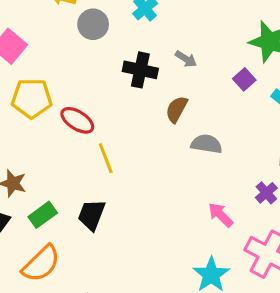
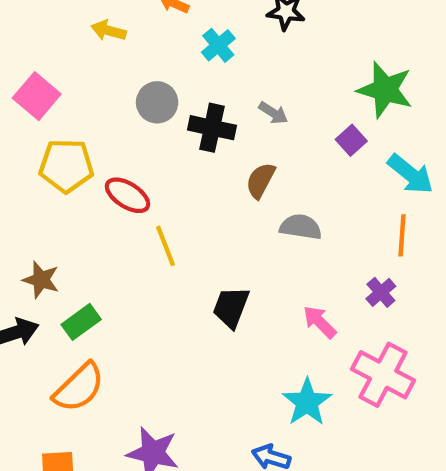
gray circle: (93, 24) -> (157, 102), moved
black trapezoid: (91, 215) -> (231, 307), moved

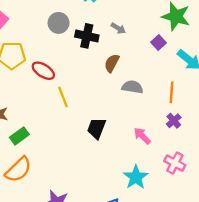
orange line: (402, 235) -> (172, 92), moved
pink cross: (383, 375) -> (175, 163), size x0.7

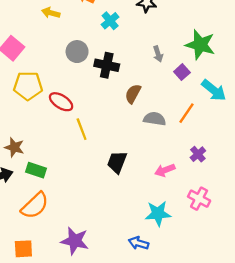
gray arrow: (118, 28) -> (158, 54), moved, turned 40
orange line: (172, 92) -> (186, 113), moved, turned 30
green rectangle: (19, 136) -> (36, 170), turned 54
pink arrow: (142, 136) -> (165, 170), turned -66
cyan star: (136, 177) -> (158, 213), turned 30

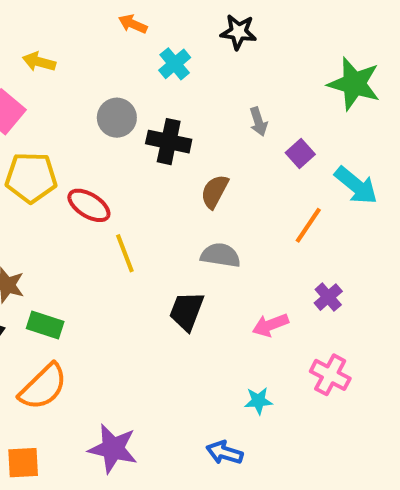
yellow arrow: (51, 13) -> (39, 62), moved
green star: (200, 45) -> (354, 84), moved
gray semicircle: (155, 119) -> (221, 255), moved
cyan star: (158, 213) -> (258, 401), size x0.6

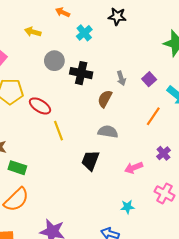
yellow arrow: (39, 62) -> (33, 32), moved
gray arrow: (258, 122) -> (121, 78), moved

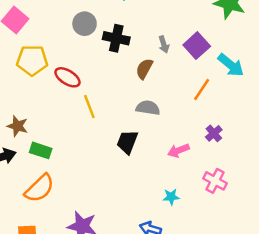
purple square: (149, 79) -> (197, 46), size x1.5

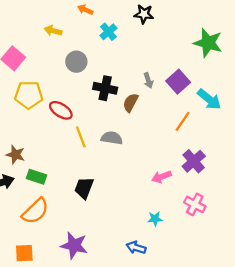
black cross: (116, 38) -> (105, 88), moved
gray semicircle: (148, 108) -> (112, 138), moved
purple cross: (214, 133) -> (194, 161), size x1.5
black trapezoid: (127, 142) -> (84, 188), moved

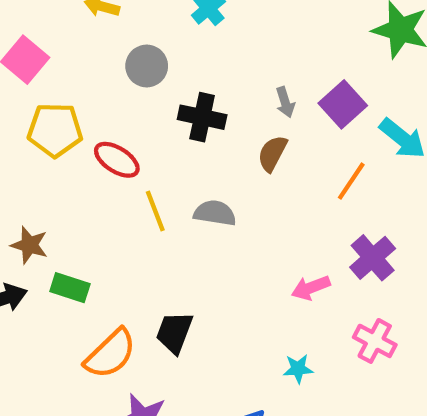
brown semicircle: (131, 103) -> (272, 153), moved
black trapezoid: (84, 188) -> (174, 332), moved
orange semicircle: (35, 211) -> (110, 354), moved

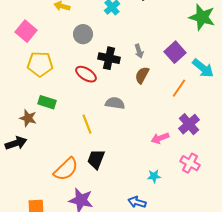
gray arrow: (285, 102) -> (139, 51), moved
red ellipse: (117, 160) -> (86, 74), moved
yellow line: (155, 211) -> (87, 124), moved
green rectangle: (70, 288) -> (47, 102), moved

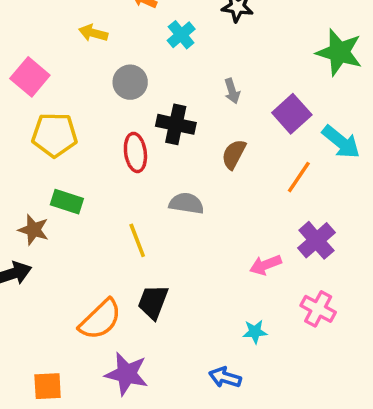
gray arrow: (139, 51) -> (232, 91), moved
red ellipse: (86, 74) -> (135, 152), turned 50

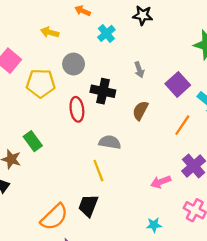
yellow pentagon: (55, 135) -> (41, 83), moved
green rectangle: (67, 202) -> (33, 141), turned 36
yellow line: (137, 240) -> (98, 171), moved

